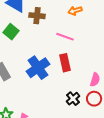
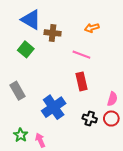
blue cross: (38, 68) -> (54, 107), moved
black cross: (73, 99) -> (90, 119), turned -32

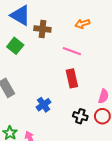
blue cross: (54, 107) -> (44, 105), size x0.6

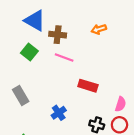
pink line: (72, 51) -> (64, 57), moved
red rectangle: (72, 78) -> (88, 86), turned -60

